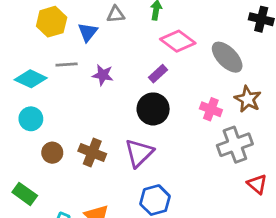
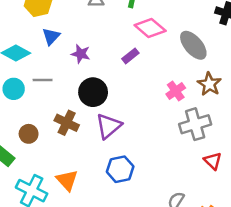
blue triangle: (88, 32) -> (51, 36), moved
gray line: (67, 65) -> (43, 80), moved
black circle: (153, 109) -> (93, 92), moved
pink cross: (211, 109) -> (176, 91), turned 30
brown circle: (52, 153) -> (29, 134), moved

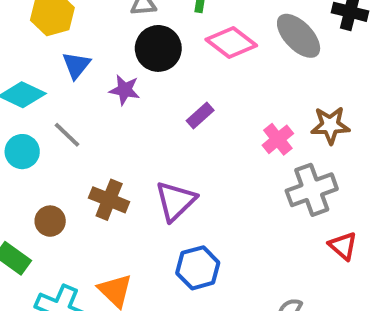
gray ellipse: (193, 45) -> (299, 36), moved
purple rectangle: (130, 56) -> (200, 115), moved
gray line: (43, 80) -> (67, 135), turned 48
brown star: (209, 84) -> (330, 125), turned -30
black circle: (93, 92) -> (158, 48), moved

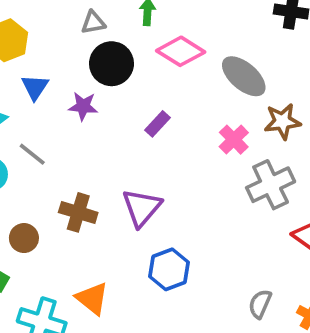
gray ellipse: (299, 36) -> (244, 76), moved

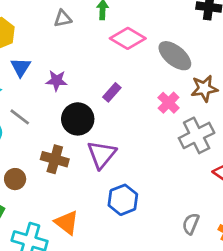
black circle: (111, 64) -> (78, 119), moved

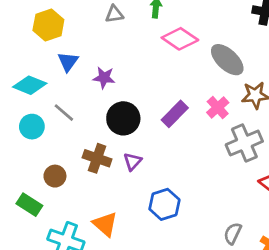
purple rectangle: (112, 92) -> (175, 114), moved, size x1.4
purple triangle: (102, 155) -> (132, 162), moved, size x0.6

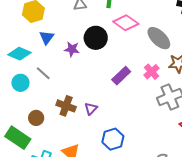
black circle: (123, 118) -> (96, 38), moved
green rectangle: (29, 205) -> (18, 138), size x1.4

